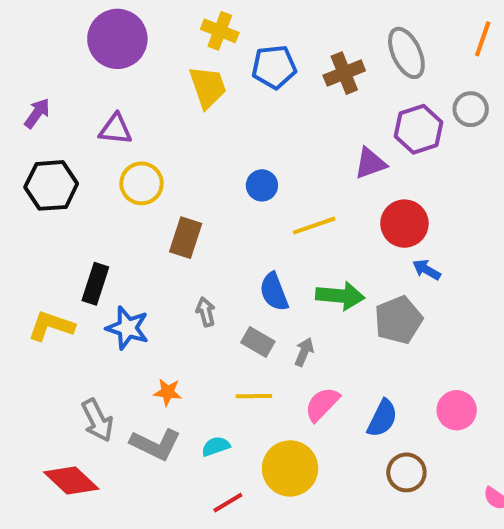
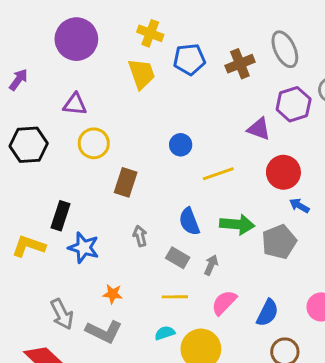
purple arrow: (37, 113) -> (18, 80), moved
purple triangle: (370, 163) -> (259, 129), turned 40
cyan semicircle: (216, 446) -> (165, 333), moved

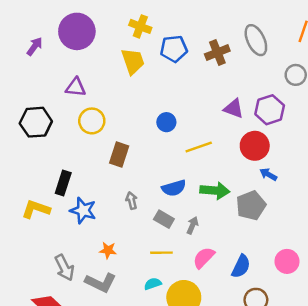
purple arrow: (18, 80) -> (35, 46), moved
purple hexagon: (294, 104) -> (270, 110), moved
blue semicircle: (189, 222) -> (174, 188), turned -85

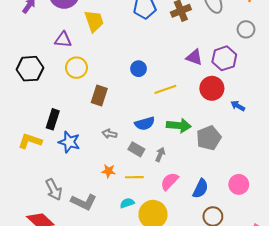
yellow trapezoid: (133, 61) -> (94, 21), moved
blue arrow: (268, 174) -> (238, 106), moved
gray arrow: (132, 200) -> (110, 134), turned -64
orange star: (108, 250) -> (109, 171), moved

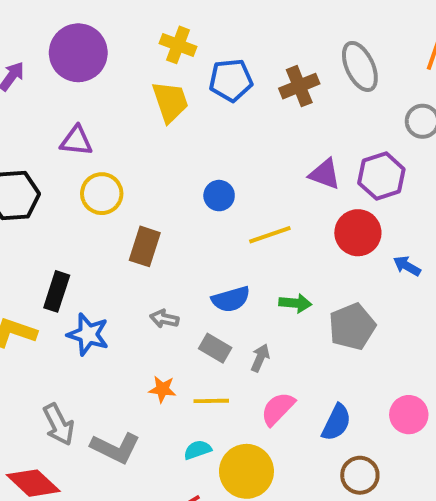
yellow trapezoid: (94, 21) -> (170, 102), moved
green arrow: (179, 126) -> (295, 303), size x0.7

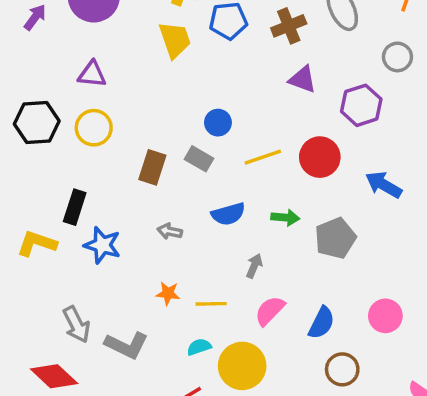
purple triangle: (325, 174) -> (303, 79), moved
yellow circle: (102, 194) -> (94, 128), moved
red circle: (358, 233) -> (320, 157), moved
blue arrow: (407, 266) -> (384, 185), size x1.5
gray rectangle: (215, 348) -> (199, 159), moved

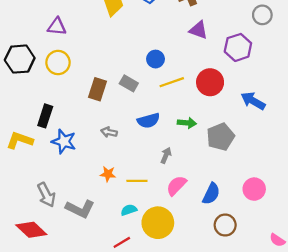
blue circle: (218, 123) -> (156, 59), moved

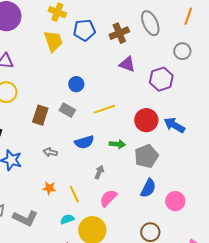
blue circle: (156, 59) -> (76, 84), moved
red circle: (210, 82) -> (146, 120), moved
yellow line: (137, 181) -> (74, 194), turned 66
blue semicircle: (211, 194) -> (148, 188), moved

